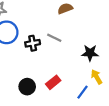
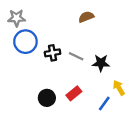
gray line: (54, 38) -> (76, 56), moved
black star: (90, 53) -> (101, 63), moved

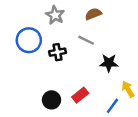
gray star: (16, 18) -> (55, 15), moved, turned 30
gray line: (76, 56) -> (86, 40), moved

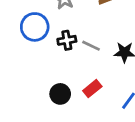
gray line: (86, 40) -> (91, 46), moved

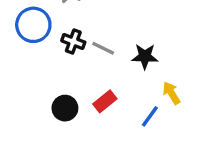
black cross: (67, 40) -> (73, 41), turned 30

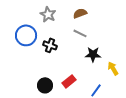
gray line: (103, 48) -> (80, 33), moved
yellow arrow: (171, 93) -> (113, 68), moved

